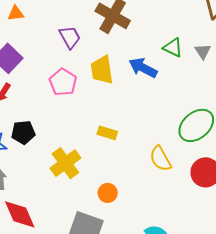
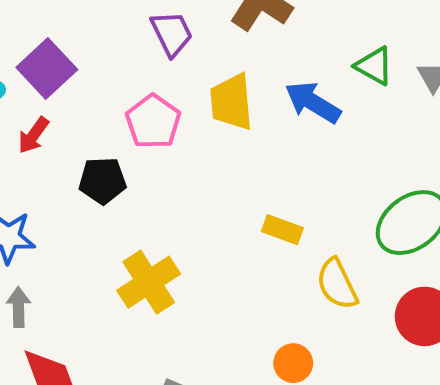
black pentagon: (23, 132) -> (102, 181), moved
yellow rectangle: (107, 133) -> (282, 230), moved
orange circle: (108, 193) -> (293, 363), moved

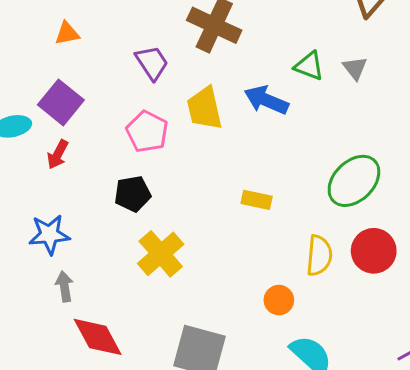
black pentagon: (102, 181) -> (133, 194), moved
yellow semicircle: (337, 284) -> (319, 255), moved, turned -141

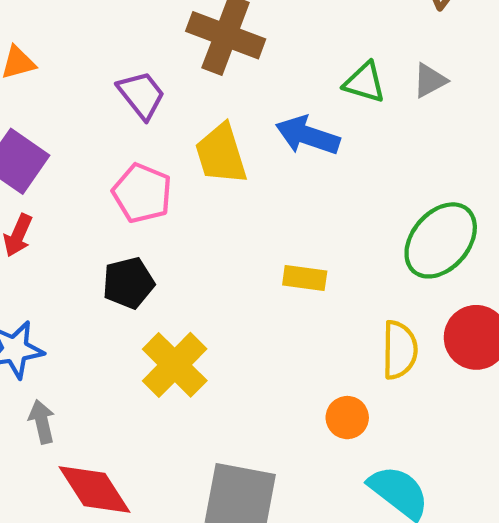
gray triangle: (355, 68) -> (430, 80), turned 44

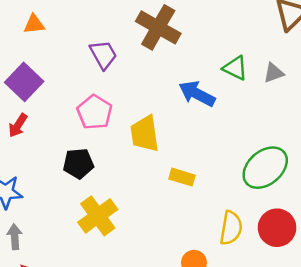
yellow trapezoid: (221, 154) -> (145, 134), moved

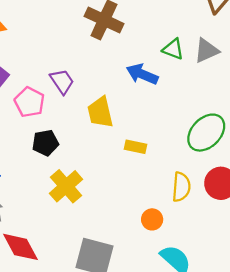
purple trapezoid: (103, 55) -> (62, 81), moved
gray triangle: (274, 73) -> (207, 51), size x1.4
pink pentagon: (95, 112) -> (30, 102), moved

